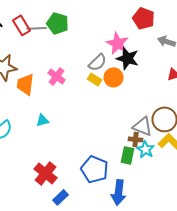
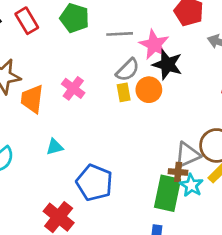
gray line: (37, 28) -> (120, 34), moved
yellow rectangle: (95, 79) -> (124, 92), turned 48
gray triangle: (143, 126) -> (187, 155), turned -45
green rectangle: (128, 155) -> (167, 193), size x1.5
blue pentagon: (95, 169) -> (94, 183), moved

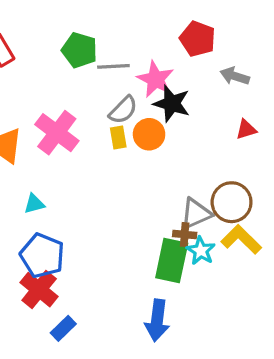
green pentagon: (75, 18) -> (79, 50), moved
pink cross: (73, 88) -> (57, 133), size x1.5
blue pentagon: (94, 183) -> (42, 256), moved

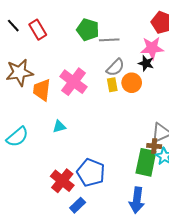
pink star: (156, 79) -> (152, 48), moved, turned -30
black star: (172, 104) -> (146, 63), size x0.7
blue pentagon: (42, 256) -> (91, 173), moved

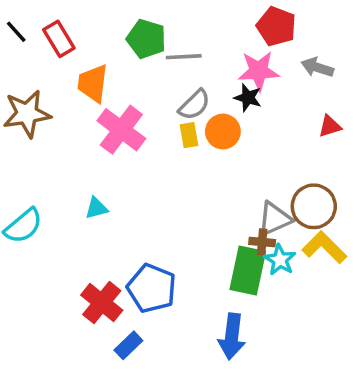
orange trapezoid: (42, 90) -> (93, 83), moved

